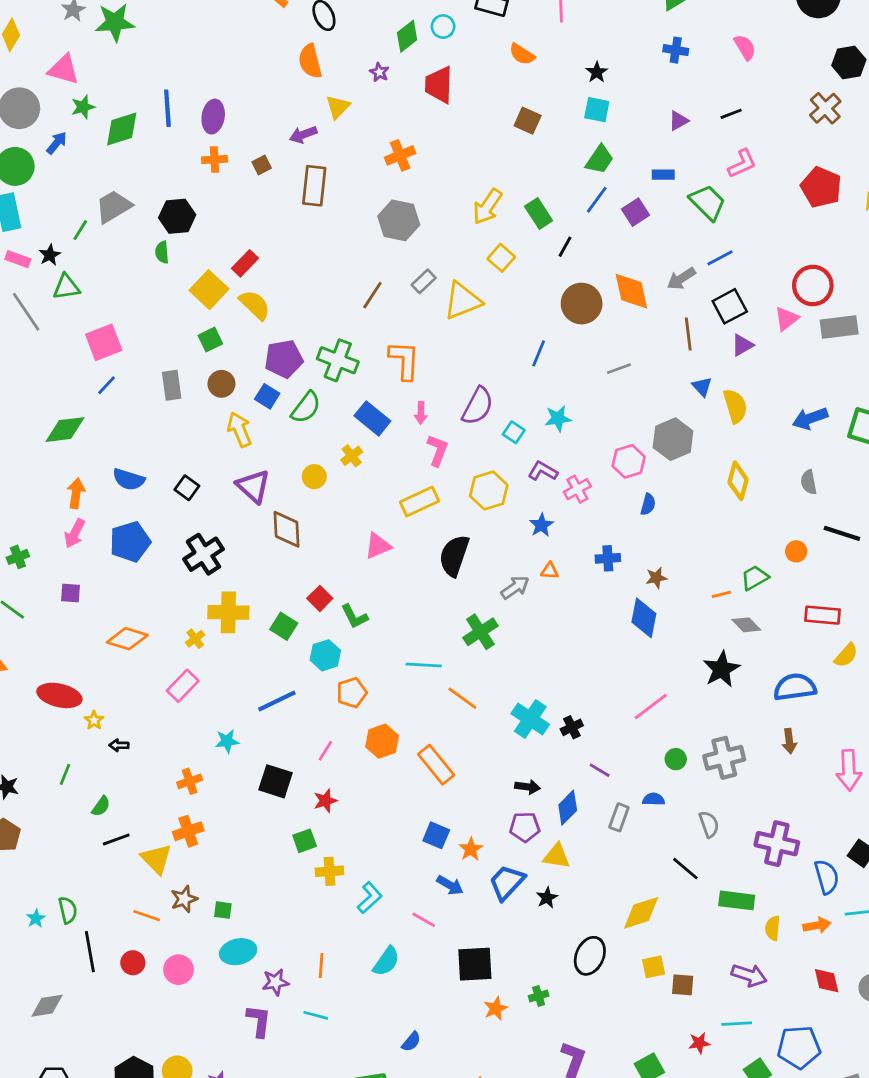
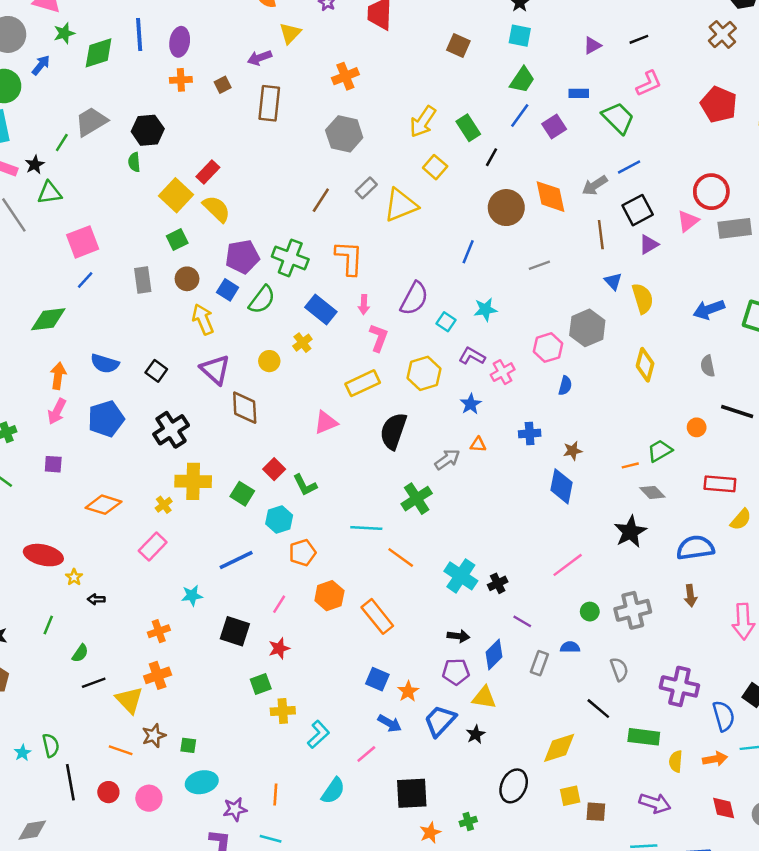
pink line: (424, 920) -> (366, 754), turned -70

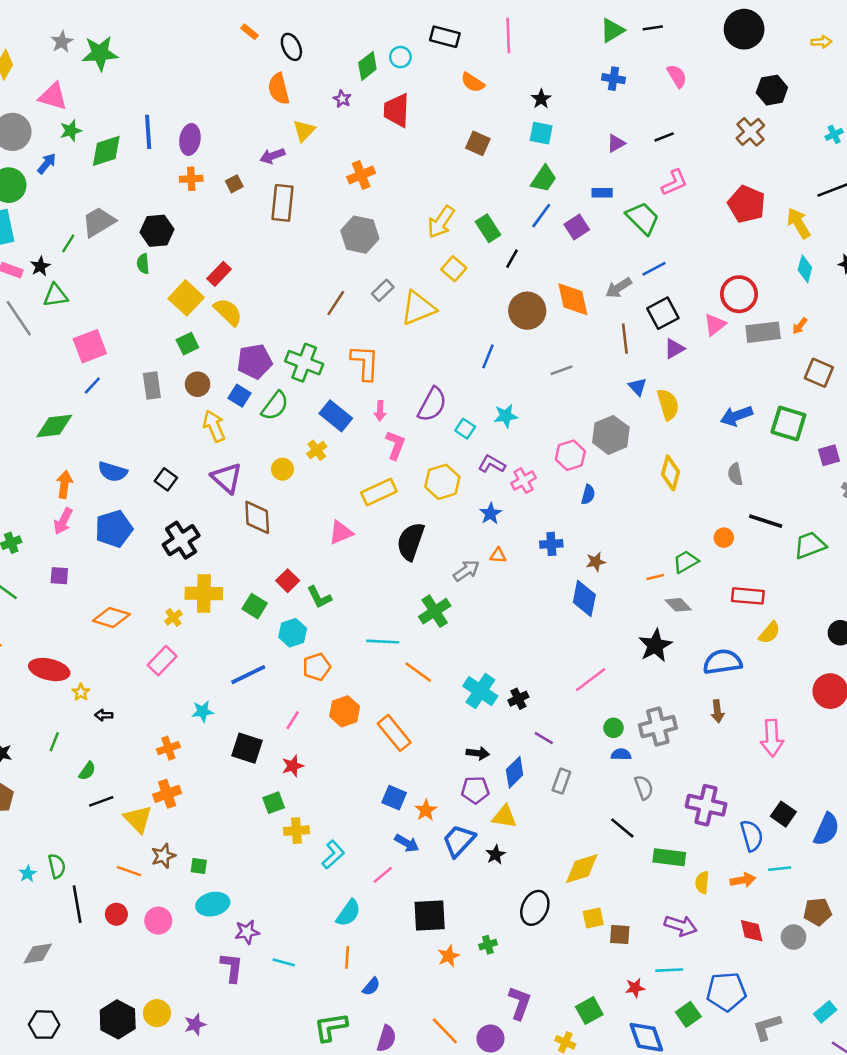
blue semicircle: (570, 647) -> (621, 754), moved
orange line: (275, 795) -> (347, 957), moved

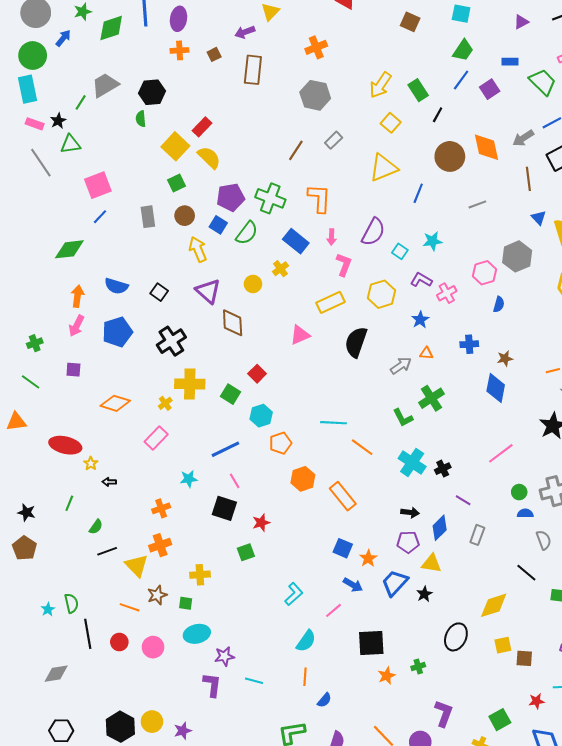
yellow triangle: (418, 308) -> (384, 168), moved
green L-shape: (319, 597) -> (403, 418), moved
green cross: (435, 611) -> (431, 398), moved
pink line: (293, 720) -> (235, 481), moved, turned -63
yellow cross: (296, 831) -> (200, 575), moved

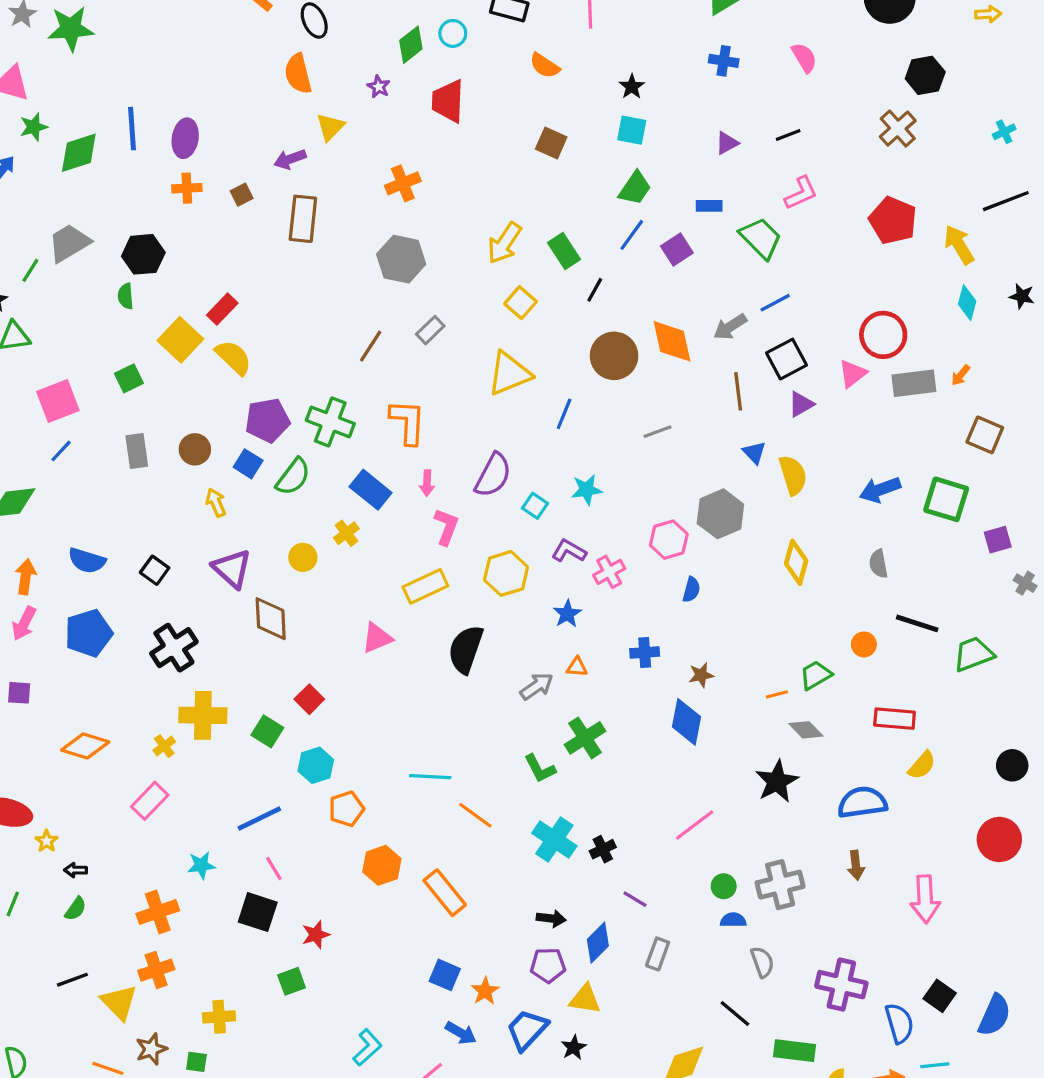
green square: (176, 183) -> (129, 378), moved
yellow arrow: (198, 249) -> (216, 503), size x0.7
orange cross: (161, 508) -> (158, 912), size x1.4
green semicircle: (96, 527) -> (76, 909), moved

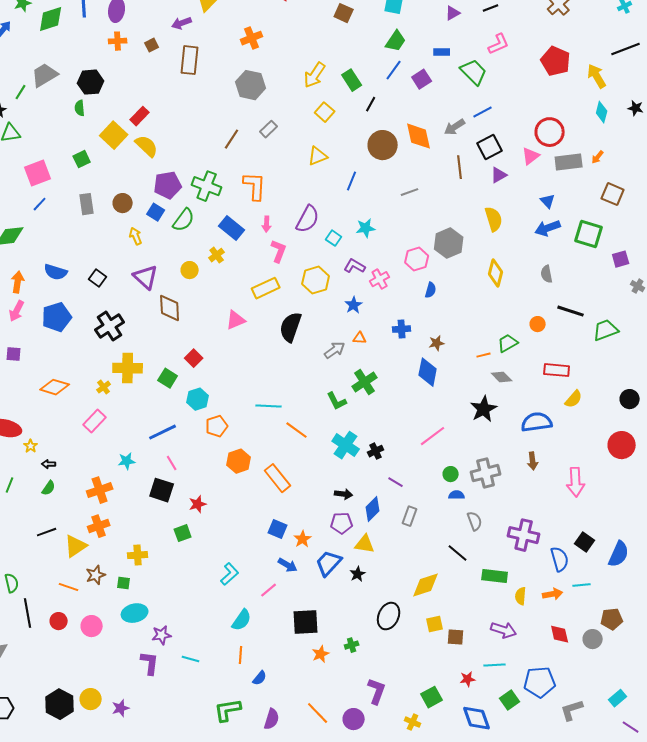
yellow triangle: (509, 374) -> (318, 156), size x0.7
blue triangle: (754, 453) -> (548, 201), moved
yellow triangle: (119, 1002) -> (76, 546), turned 40

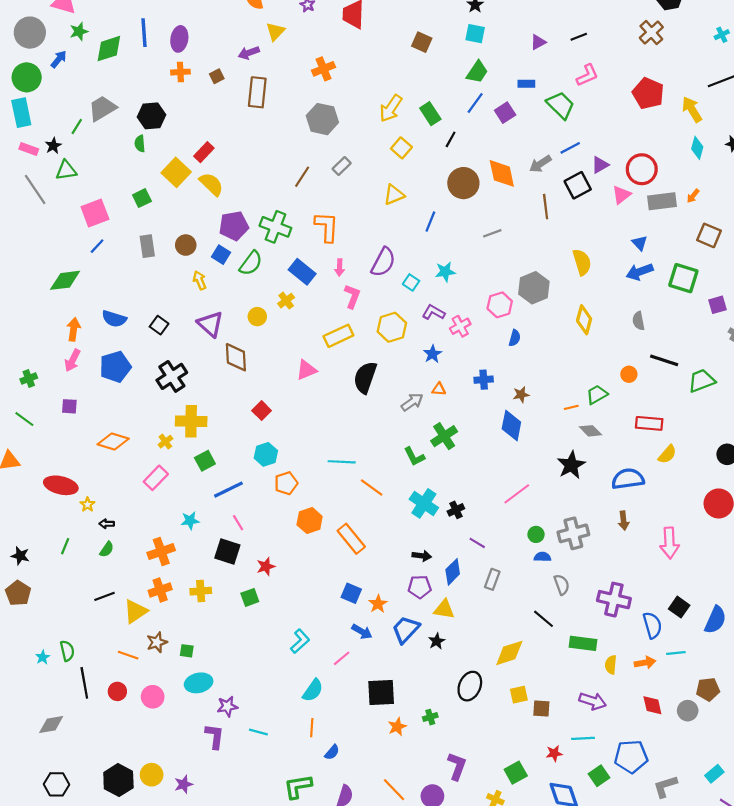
purple triangle: (499, 175) -> (600, 165), moved
green square: (168, 378) -> (205, 461), moved, turned 30
yellow cross: (138, 555) -> (201, 591), moved

